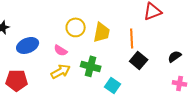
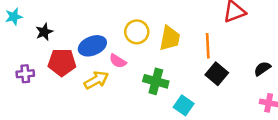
blue ellipse: (28, 45) -> (92, 46), moved
yellow arrow: (61, 71) -> (96, 80), moved
red pentagon: (17, 80) -> (62, 62), moved

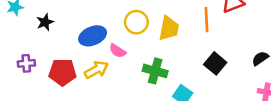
orange line: (208, 46) -> (206, 20), moved
red pentagon: (62, 62) -> (63, 72), moved

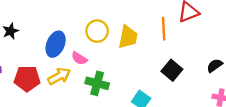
blue ellipse: (93, 36) -> (56, 44), turned -45
green cross: (155, 71) -> (97, 83), moved

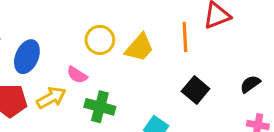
yellow trapezoid: (128, 37) -> (139, 48), turned 30
blue ellipse: (56, 44) -> (27, 57), moved

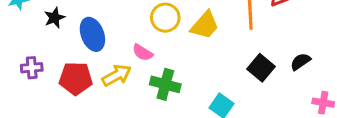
blue ellipse: (27, 57) -> (92, 34), turned -44
black semicircle: (250, 84) -> (300, 62), moved

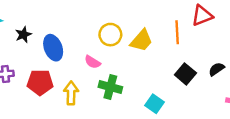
yellow arrow: (117, 75) -> (71, 93), moved, turned -60

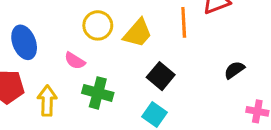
black square: (185, 74) -> (161, 76), moved

